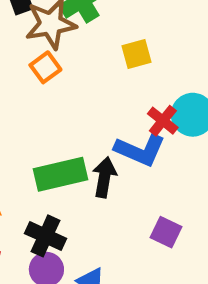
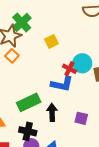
black arrow: (104, 177) -> (52, 112), moved

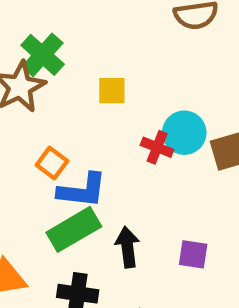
yellow square: (51, 41) -> (112, 91), turned 32
orange square: (12, 56) -> (52, 163), moved
blue L-shape: (62, 84) -> (82, 190), moved

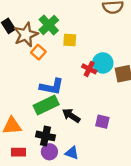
green cross: (43, 55) -> (49, 25), moved
orange square: (52, 163) -> (38, 52), moved
black arrow: (127, 247) -> (71, 116), turned -54

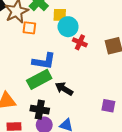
orange square: (38, 52) -> (29, 28), turned -32
cyan circle: (103, 63) -> (68, 27), moved
purple square: (102, 122) -> (108, 106), moved

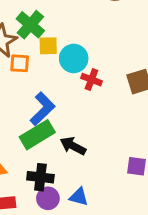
yellow square: (60, 15) -> (48, 46), moved
blue L-shape: (44, 61) -> (42, 109), turned -50

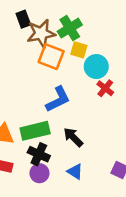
orange square: (20, 63) -> (51, 57), size x1.5
green rectangle: (37, 135) -> (35, 131), moved
blue triangle: (79, 197) -> (75, 172), moved

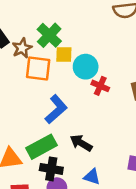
brown star: (41, 33) -> (22, 48), size x0.7

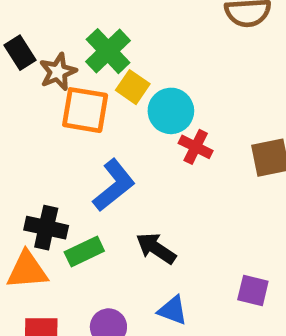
yellow square: (64, 55) -> (133, 87), turned 30
green rectangle: (42, 147) -> (84, 251), size x0.7
black cross: (51, 169) -> (46, 228), moved

